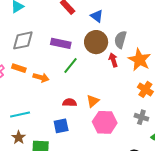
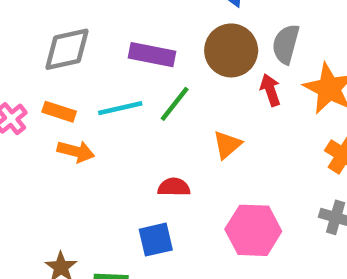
orange arrow: (41, 77) -> (76, 151), moved
orange triangle: (93, 101) -> (227, 145), moved
cyan line: (20, 115) -> (120, 108), moved

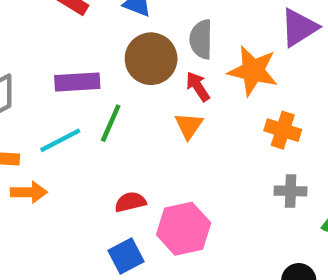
orange triangle: (227, 145) -> (189, 126), moved
pink hexagon: (253, 230) -> (184, 229), moved

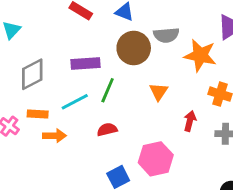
gray semicircle: (201, 39) -> (166, 35), turned -95
red arrow: (198, 86) -> (190, 121), moved, turned 48
red semicircle: (130, 202) -> (107, 130), moved

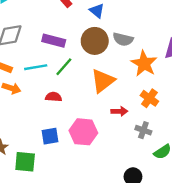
orange triangle: (159, 92) -> (103, 81), size x1.6
red arrow: (190, 121) -> (119, 111), turned 56

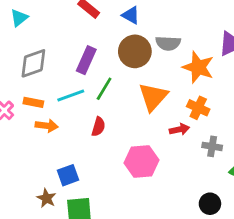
purple rectangle: (54, 41) -> (86, 60), turned -70
red semicircle: (54, 97) -> (98, 127), turned 112
orange cross: (149, 98) -> (198, 108), moved
blue square: (50, 136) -> (68, 175), moved

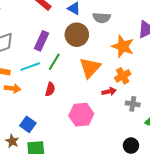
gray semicircle: (168, 43) -> (102, 18), moved
orange cross: (198, 108) -> (123, 76), turned 35
blue square: (68, 175) -> (28, 124), turned -35

